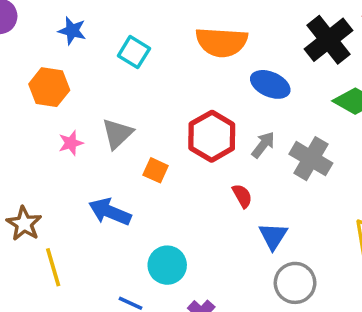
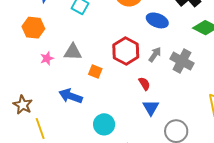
gray triangle: (117, 134) -> (73, 52), turned 48
blue triangle: (273, 236) -> (151, 108), moved

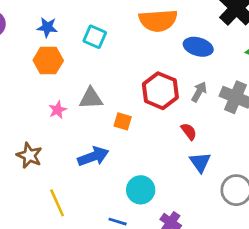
orange hexagon: (33, 28) -> (48, 60), moved
blue arrow: (71, 96) -> (93, 156), turned 145
brown star: (23, 105) -> (29, 155), moved

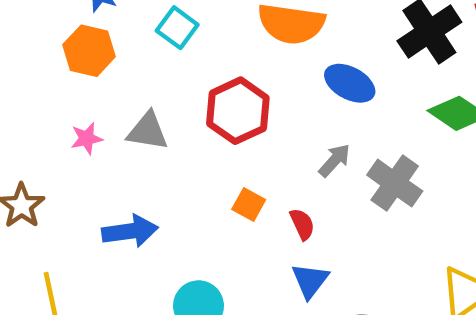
red hexagon: (160, 91) -> (238, 111), moved
orange square: (123, 121) -> (249, 205), moved

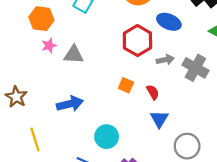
red hexagon: (238, 111) -> (137, 41), moved
pink star: (87, 139) -> (49, 46), moved
gray arrow: (335, 160) -> (165, 60), turned 42

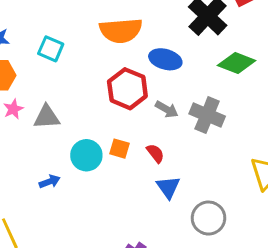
gray arrow: (165, 60) -> (167, 109), turned 48
blue arrow: (70, 104) -> (50, 182), size x0.6
cyan circle: (107, 137) -> (86, 155), moved

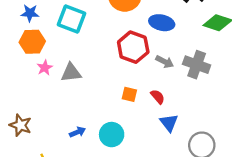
cyan square: (51, 49) -> (72, 19), size x1.4
cyan circle: (86, 155) -> (112, 135), moved
blue arrow: (50, 182) -> (77, 132), moved

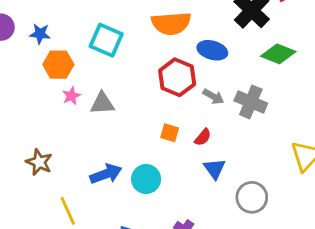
blue star: (30, 13) -> (40, 34), moved
red semicircle: (158, 97) -> (203, 137), turned 77
blue arrow: (77, 132) -> (106, 174), size x1.6

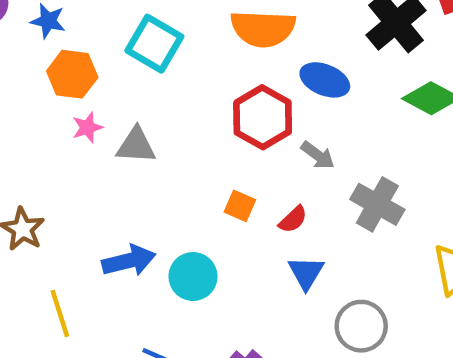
gray cross: (251, 102) -> (377, 204), moved

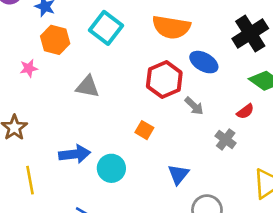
pink star: (87, 127) -> (29, 68), moved
gray cross: (377, 204) -> (226, 139), size x0.7
red semicircle: (293, 219) -> (245, 111), moved

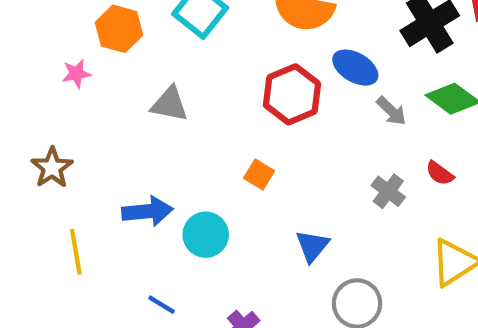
gray arrow: (194, 106) -> (391, 111), moved
red semicircle: (245, 111) -> (440, 173), moved, turned 72

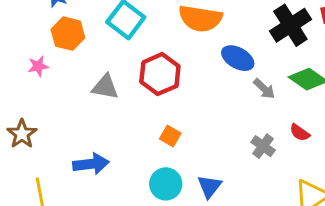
red hexagon: (292, 94) -> (160, 74), moved
cyan circle: (206, 235) -> (166, 184), moved

